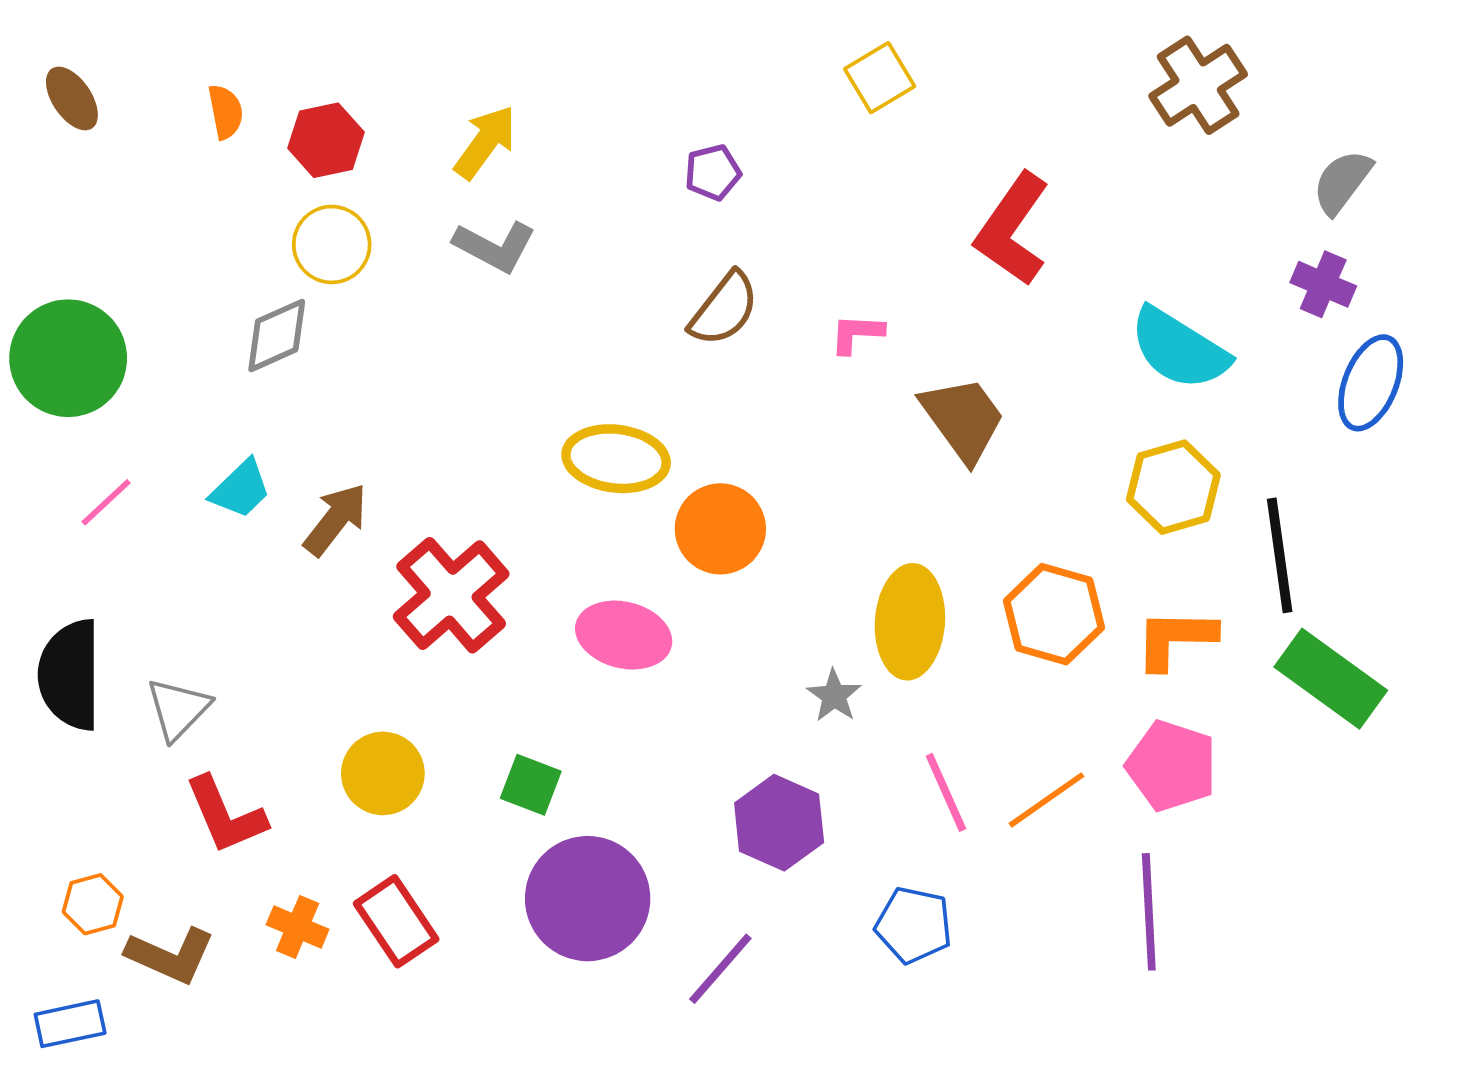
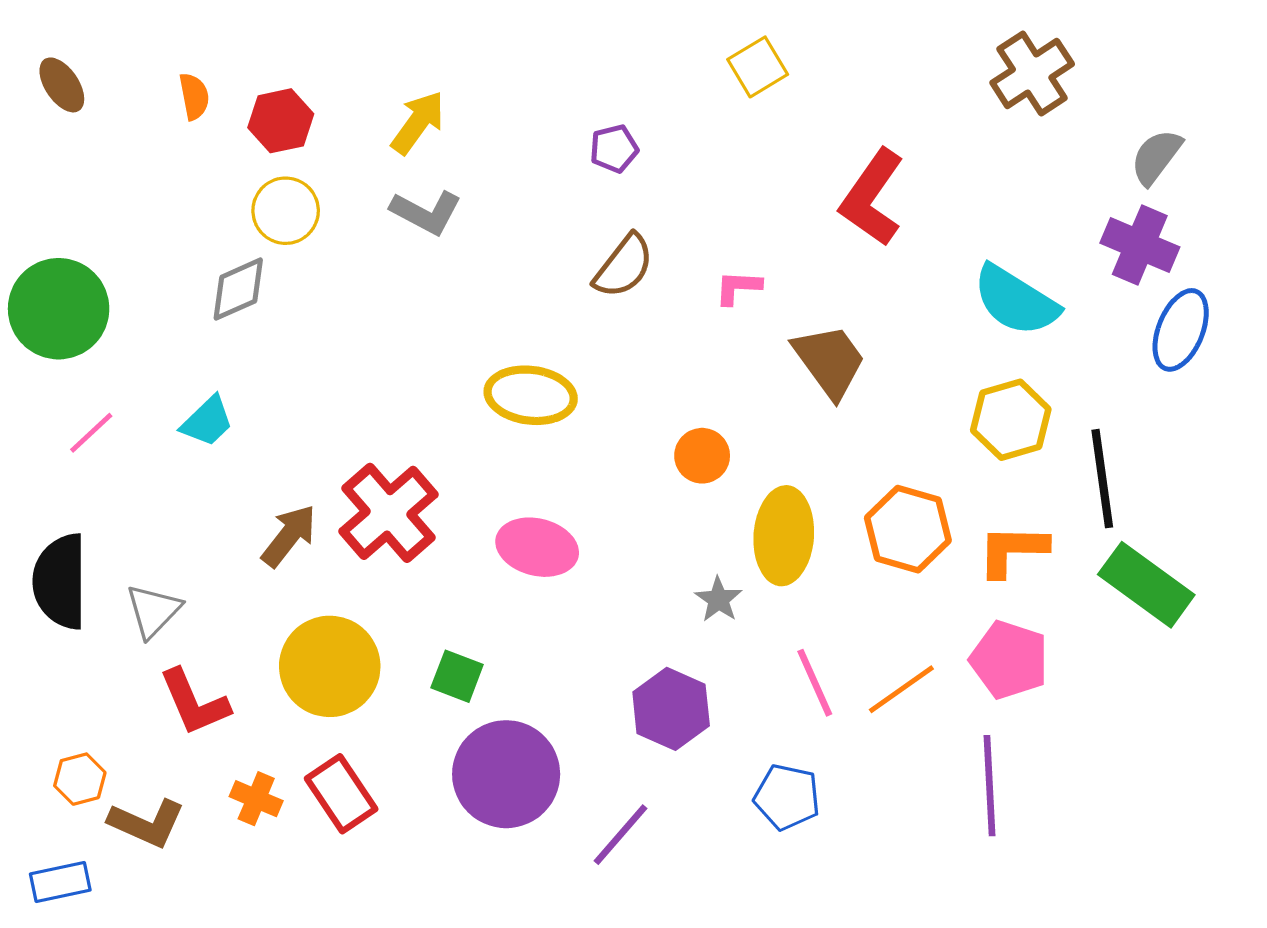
purple cross: (1323, 284) -> (1140, 245), size x1.4
brown arrow: (335, 519) -> (289, 536), moved
orange circle: (720, 529) -> (702, 456), moved, size x0.7
yellow circle: (383, 773) -> (330, 666), size x1.4

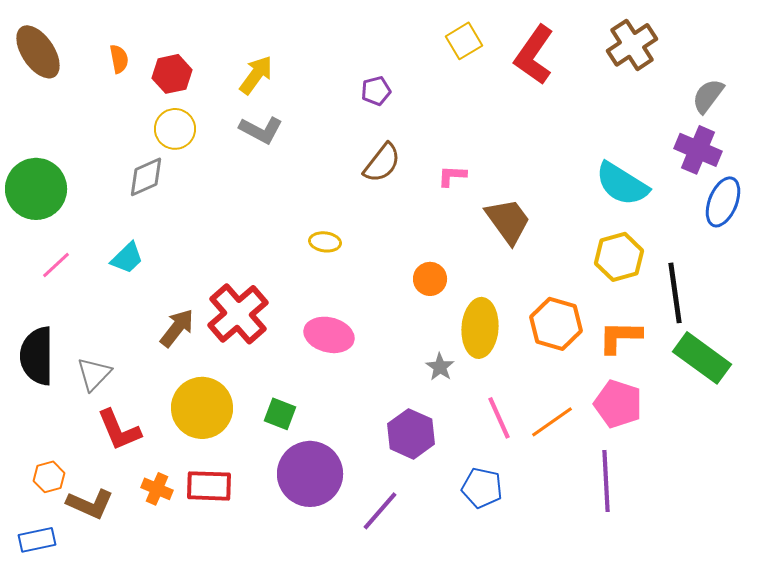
brown ellipse: (62, 85) -> (38, 52), size x1.6
red L-shape: (872, 198) -> (534, 55), moved
yellow ellipse: (531, 395) -> (325, 242), size x0.6
red rectangle: (341, 794) -> (209, 486), turned -54

